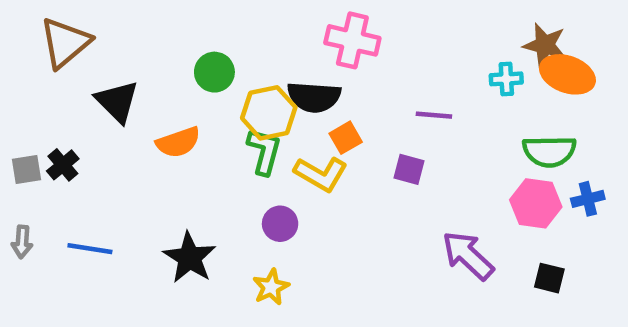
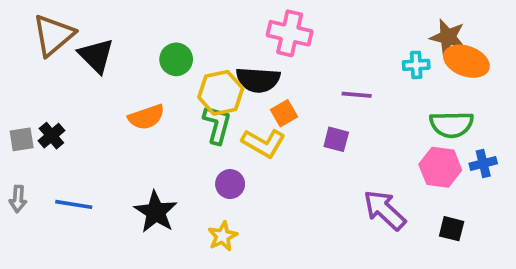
black triangle: (117, 102) -> (96, 56), moved

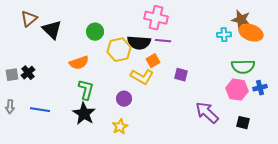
brown triangle: (53, 35) -> (29, 19), size x0.7
purple line: (357, 95) -> (163, 41), moved
green L-shape: (217, 124) -> (86, 90), moved

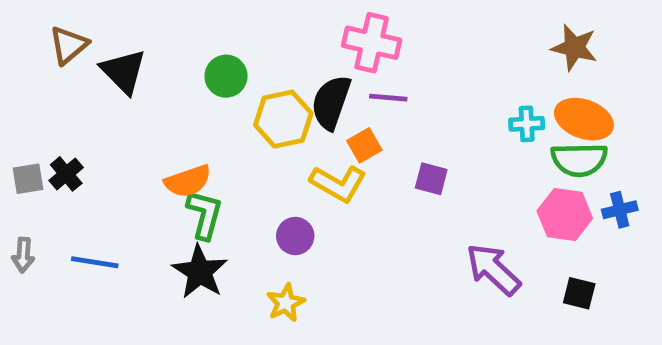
orange ellipse: (251, 33) -> (584, 119), moved
cyan cross: (224, 35) -> (527, 124), moved
black semicircle: (139, 43) -> (331, 102), turned 105
orange semicircle: (79, 63) -> (188, 181), moved

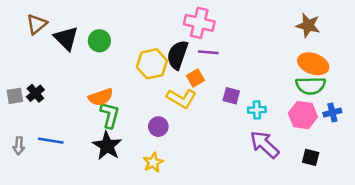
green circle: (226, 76) -> (99, 41), moved
cyan cross: (527, 124) -> (257, 110), moved
gray arrow: (23, 255) -> (19, 146), moved

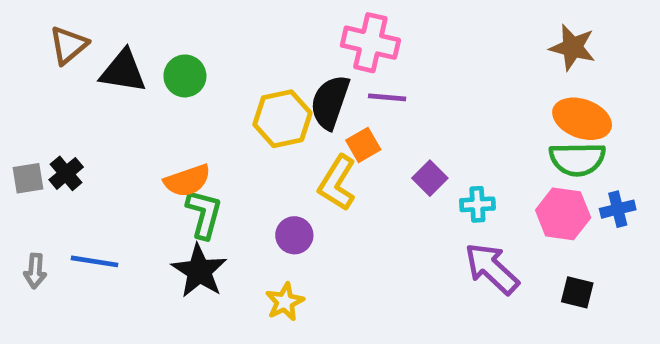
black triangle: (66, 38) -> (123, 71), turned -36
purple square: (231, 96) -> (430, 178), turned 30
yellow L-shape: (181, 98) -> (337, 183), turned 92

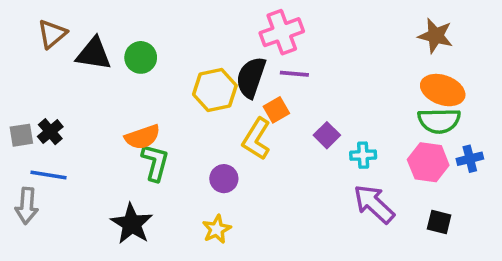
pink cross: (370, 43) -> (282, 32), turned -33
blue line: (95, 261) -> (48, 175), moved
gray arrow: (35, 271) -> (27, 206), size x1.4
black star: (199, 271) -> (132, 224), moved

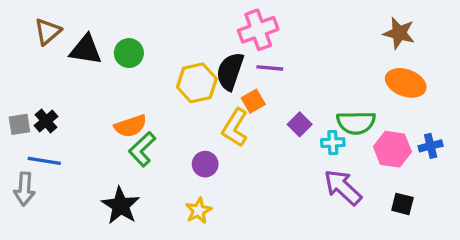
green semicircle: (439, 121) -> (356, 123), moved
green L-shape: (155, 162) -> (142, 149), turned -148

